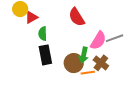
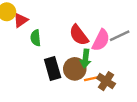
red semicircle: (77, 17) -> (79, 35), moved
black rectangle: (45, 55) -> (53, 69), moved
brown cross: (101, 63) -> (106, 81), moved

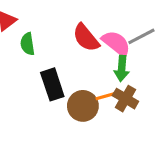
pink semicircle: (101, 40) -> (116, 43), turned -75
green arrow: (85, 59) -> (122, 69), moved
brown circle: (75, 69) -> (83, 106), moved

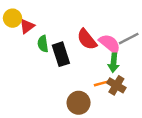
black rectangle: (52, 84) -> (61, 54), moved
brown circle: (83, 106) -> (79, 103), moved

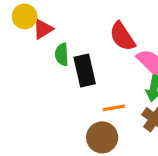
red semicircle: (87, 39) -> (122, 36), moved
orange line: (102, 83) -> (114, 108), moved

